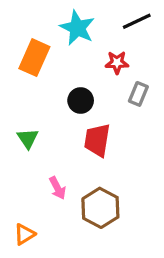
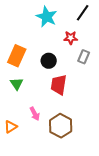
black line: (137, 21) -> (83, 13), turned -30
orange rectangle: (34, 58) -> (17, 56), moved
orange triangle: (24, 234) -> (11, 127), moved

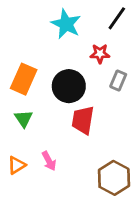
black circle: (49, 61) -> (69, 86), size x1.5
brown hexagon: (61, 126) -> (114, 178), moved
orange triangle: (11, 127) -> (17, 165), moved

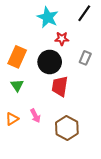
red star: (100, 54) -> (62, 39), moved
brown hexagon: (114, 178) -> (67, 128), moved

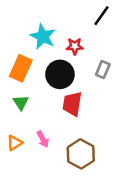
cyan star: (48, 17) -> (43, 36), moved

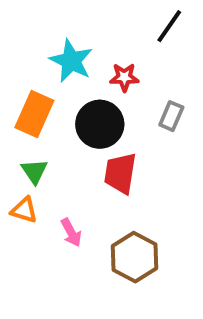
orange triangle: (15, 143) -> (24, 210), moved, turned 49

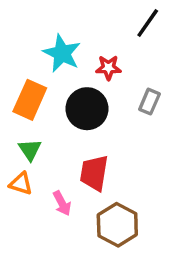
red trapezoid: (120, 173) -> (94, 173), moved

